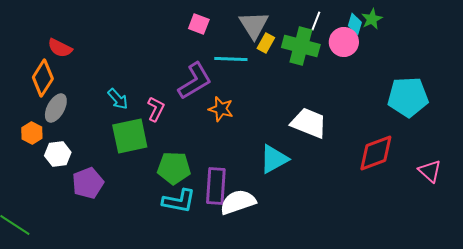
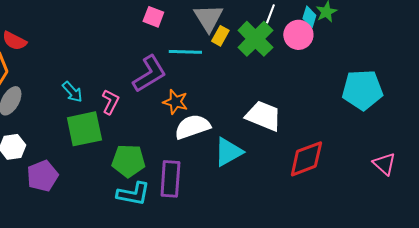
green cross: (301, 46) -> (255, 39), turned 30
red diamond: (376, 153) -> (306, 159), moved
white semicircle: (238, 202) -> (192, 127), moved

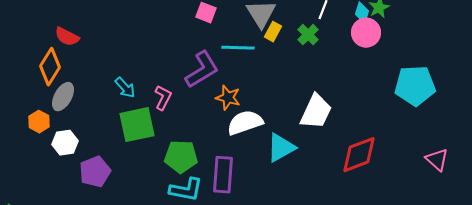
pink circle: (298, 35) -> (366, 33), moved
green cross: (255, 39) -> (308, 35), size x0.6
white trapezoid: (263, 116) -> (316, 112), turned 93

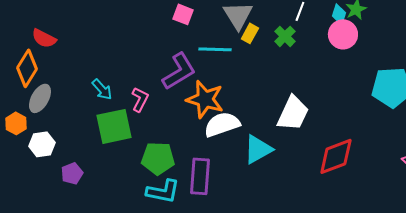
orange star: (228, 98) -> (205, 99), size x1.5
purple pentagon: (95, 172) -> (72, 173), size x0.7

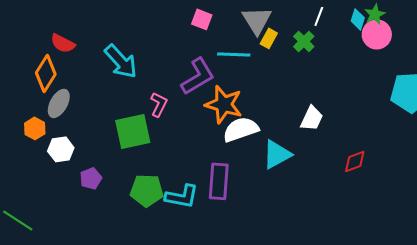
pink circle: (343, 34) -> (377, 34), moved
cyan arrow: (102, 89) -> (121, 61), moved, size x1.6
white trapezoid: (293, 113) -> (312, 118), size x0.7
red diamond: (336, 156) -> (355, 161), size x0.6
green pentagon: (158, 158) -> (147, 190), moved

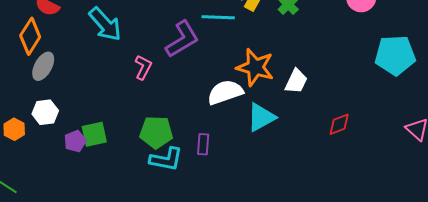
orange star: (224, 104) -> (255, 67), moved
orange hexagon: (35, 128) -> (14, 129), moved
green square: (133, 131) -> (94, 134), moved, size x0.7
purple rectangle: (219, 181) -> (203, 144), size x0.6
green pentagon: (147, 190) -> (156, 132), moved

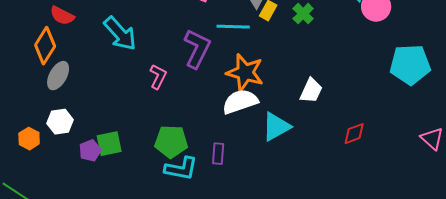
purple L-shape: (182, 39) -> (197, 49), turned -33
orange star: (255, 67) -> (245, 73), moved

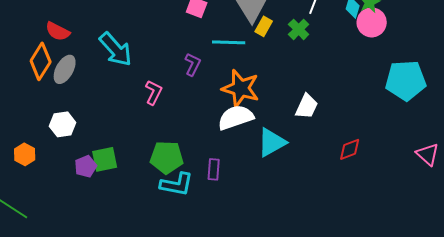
purple L-shape: (197, 49) -> (193, 64), size x0.6
gray ellipse: (58, 76) -> (65, 69), moved
white hexagon: (60, 122) -> (63, 124), moved

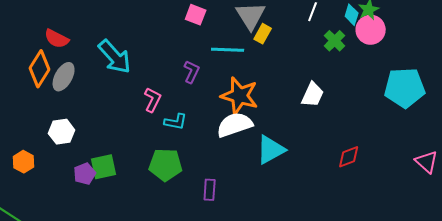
green cross: (299, 29) -> (335, 41), moved
white trapezoid: (307, 106) -> (313, 95), moved
purple rectangle: (214, 169) -> (210, 190), moved
cyan L-shape: (177, 184) -> (176, 122), moved, size x0.7

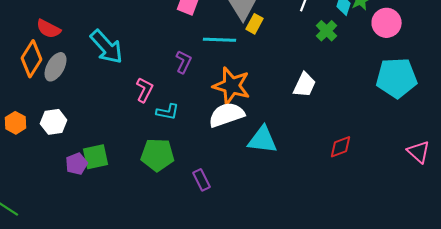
pink circle: (371, 30) -> (387, 23), moved
cyan triangle: (271, 150) -> (263, 140), turned 36
orange hexagon: (24, 162) -> (16, 123), moved
purple rectangle: (210, 190) -> (202, 180), turned -30

